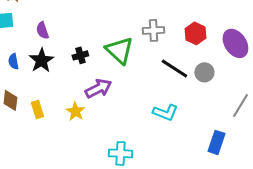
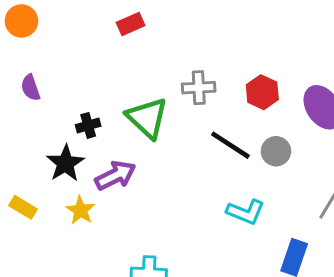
black star: (41, 60) -> (65, 163), moved
yellow rectangle: (37, 109) -> (23, 207), turned -42
cyan L-shape: (165, 112) -> (246, 212), moved

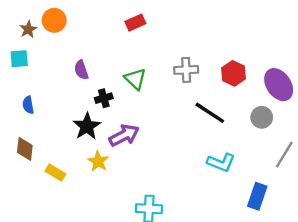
purple semicircle: (31, 88) -> (81, 70), moved
green triangle: (147, 118) -> (135, 79), moved, size x0.7
gray circle: (276, 151) -> (262, 117), moved
yellow rectangle: (23, 207) -> (55, 173), moved

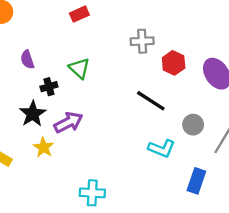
gray cross: (186, 70) -> (142, 41), moved
gray circle: (262, 117) -> (193, 125), moved

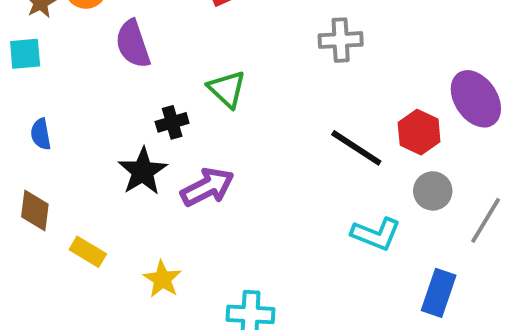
purple semicircle: (27, 60) -> (133, 44), moved, size x1.4
red hexagon: (174, 63) -> (419, 132), moved
yellow star: (44, 147) -> (162, 279), moved

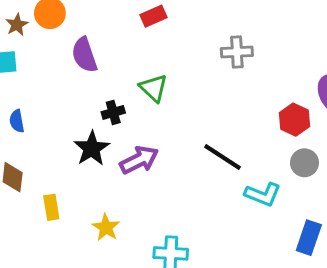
black line: (356, 148) -> (223, 157), moved
yellow rectangle: (88, 252) -> (51, 207), turned 50

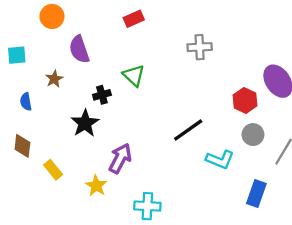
brown star: (17, 25) -> (54, 79), moved
black line: (223, 157) -> (188, 130), turned -68
purple arrow: (139, 160) -> (120, 158), moved, turned -36
yellow rectangle: (51, 207) -> (53, 170), turned -30

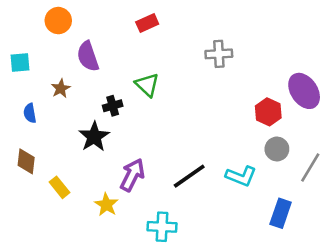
black line: (188, 130) -> (189, 176), moved

